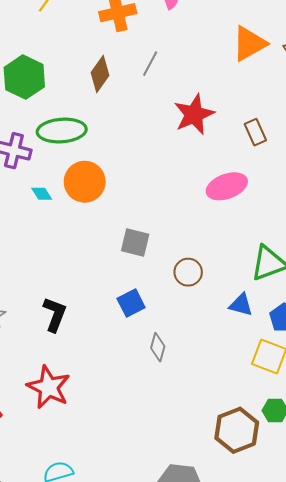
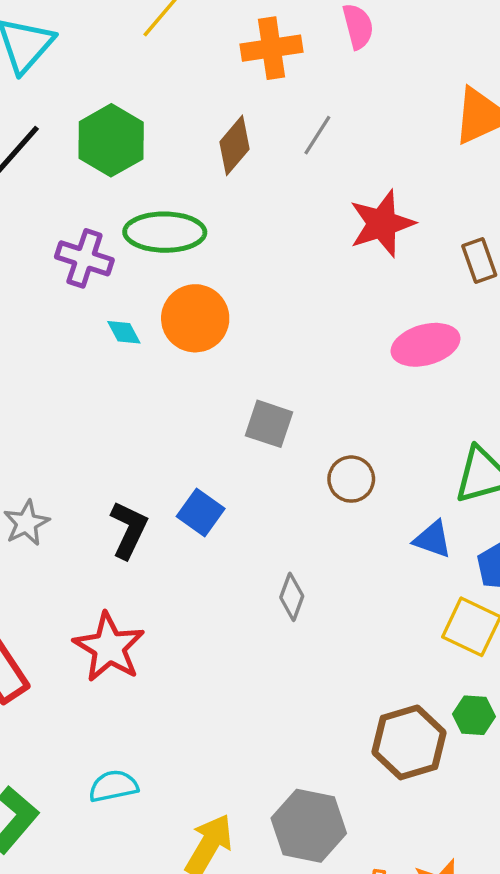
blue square: (131, 303) -> (201, 513), moved, turned -32

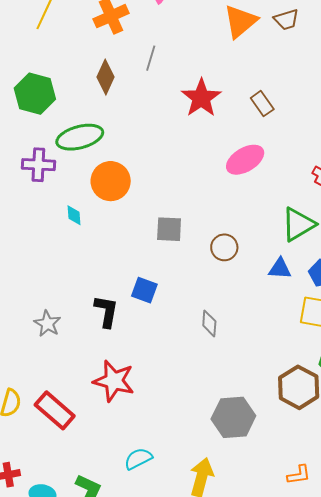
cyan diamond: (124, 332) -> (74, 215), moved, turned 40
gray hexagon: (309, 826) -> (233, 417), moved

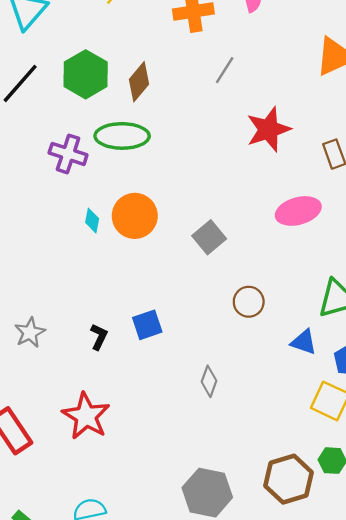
brown diamond: (106, 77) -> (139, 82), moved
orange circle: (111, 181) -> (135, 216), moved
gray square: (169, 229) -> (209, 237), moved, turned 32
blue square: (144, 290) -> (147, 325), turned 36
black L-shape: (106, 311) -> (99, 337), size x0.7

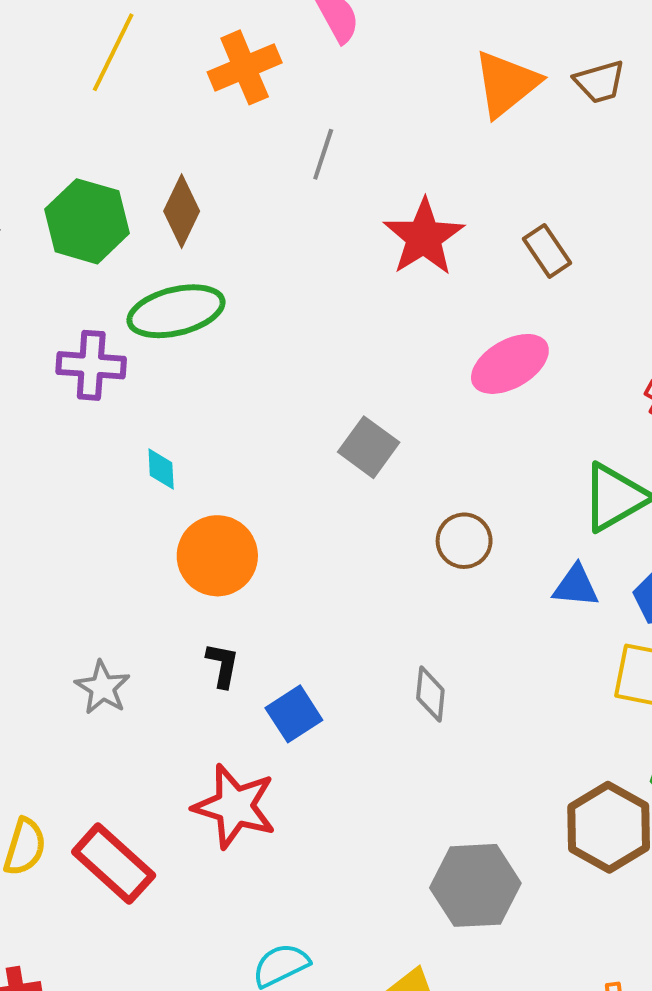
orange circle: (135, 216) -> (217, 556), moved
blue square: (147, 325) -> (294, 714), moved

